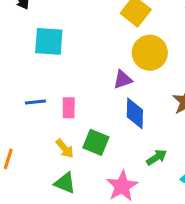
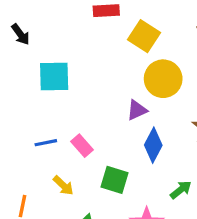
pink rectangle: (69, 108) -> (82, 146), turned -36
blue diamond: (135, 113) -> (153, 145), turned 32
yellow arrow: (65, 148) -> (63, 186), moved

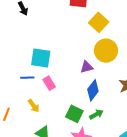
cyan square: (54, 77) -> (41, 58), moved
green square: (114, 180) -> (74, 114), moved
green arrow: (181, 190) -> (96, 114), moved

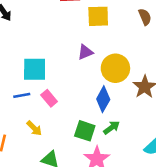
yellow square: (99, 22) -> (98, 16), turned -36
yellow circle: (106, 51) -> (115, 68), moved
purple triangle: (87, 67) -> (85, 52), moved

